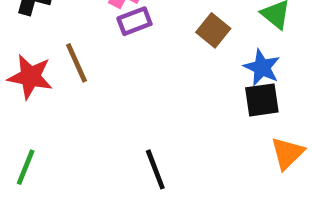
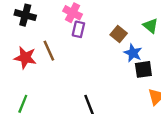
purple rectangle: (134, 21) -> (78, 29), turned -56
blue star: (262, 67) -> (133, 53), moved

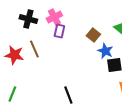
pink cross: (73, 13) -> (54, 17), turned 35
black cross: (25, 15) -> (28, 19), moved

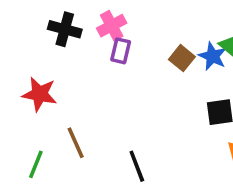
brown line: (34, 49) -> (76, 143), moved
blue star: (105, 51) -> (213, 56), moved

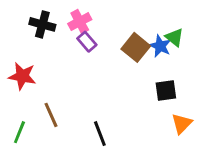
purple rectangle: (121, 51) -> (87, 42), turned -54
brown square: (182, 58) -> (136, 47), size x1.4

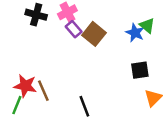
brown square: (136, 47) -> (94, 34), moved
red star: (22, 76) -> (25, 86), moved

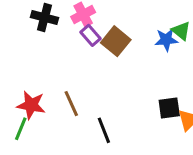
blue star: (135, 33) -> (166, 40), turned -30
black square: (140, 70) -> (169, 108), moved
brown line: (43, 91) -> (71, 104), moved

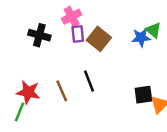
black cross: (45, 17) -> (39, 35), moved
purple rectangle: (91, 35) -> (78, 34), turned 35
black line: (104, 130) -> (89, 81), moved

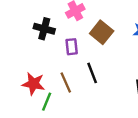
purple rectangle: (78, 34) -> (72, 47), moved
green line: (20, 112) -> (47, 102), moved

